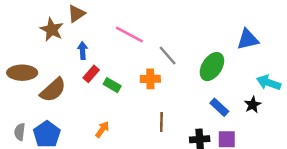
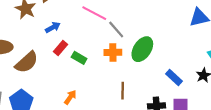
blue arrow: (83, 51) -> (53, 27), turned 64
gray line: (168, 55) -> (116, 29), moved
green ellipse: (212, 67) -> (142, 49), moved

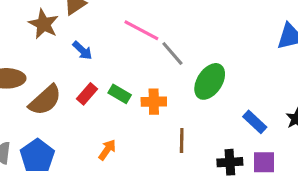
blue arrow: (53, 27) -> (82, 50), turned 72
red rectangle: (60, 48) -> (87, 94), moved
orange cross: (113, 52) -> (154, 102), moved

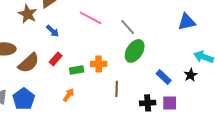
gray line: (172, 54) -> (128, 27), moved
green rectangle: (120, 94) -> (77, 70), moved, turned -40

